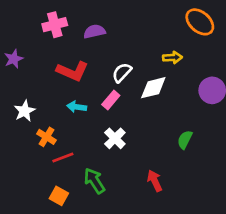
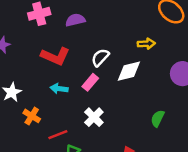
red line: (63, 157) -> (58, 135), moved

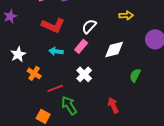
white diamond: (129, 71) -> (114, 49), moved

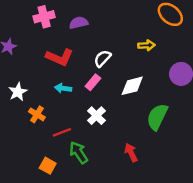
green semicircle: (135, 75) -> (157, 117), size x1.6

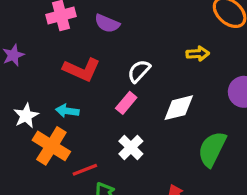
purple semicircle: (79, 23) -> (107, 23), turned -144
cyan arrow: (63, 88) -> (67, 111), moved
orange cross: (37, 114) -> (51, 146), size x1.6

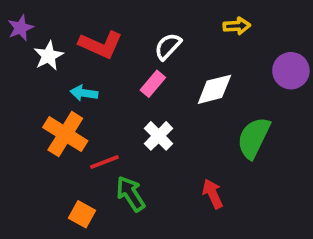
white star: (26, 116) -> (48, 56), moved

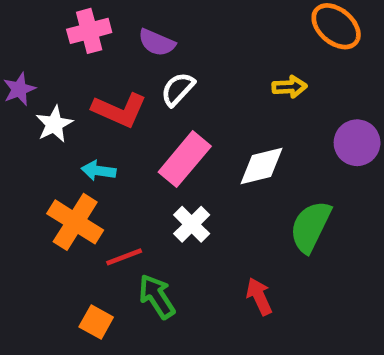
white semicircle: (168, 46) -> (178, 89), moved
pink rectangle: (153, 84) -> (185, 159), size x1.6

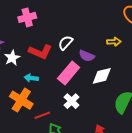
purple semicircle: (157, 43) -> (87, 56), moved

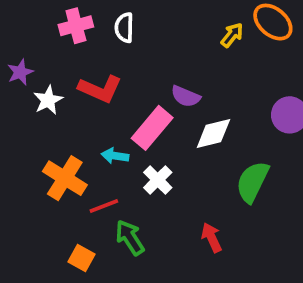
yellow arrow: (114, 42) -> (232, 35), moved, turned -48
white semicircle: (66, 43) -> (124, 28), moved, turned -42
cyan arrow: (31, 78) -> (115, 156), moved

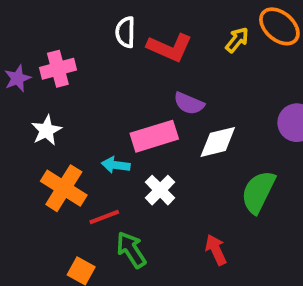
pink cross: (76, 26) -> (58, 69), moved
red L-shape: (100, 89) -> (170, 48), moved
white star: (48, 100) -> (46, 130), moved
pink rectangle: (152, 128) -> (154, 136), turned 33

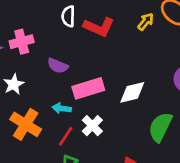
purple semicircle: (189, 103) -> (58, 66), moved
red line: (104, 217) -> (66, 136), moved, turned -35

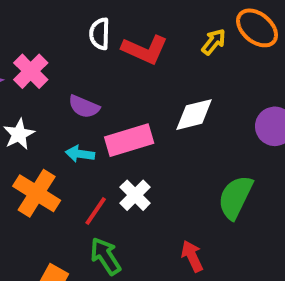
pink cross: (22, 42) -> (31, 71), turned -30
white diamond: (132, 92) -> (194, 115), moved
cyan arrow: (62, 108) -> (80, 154), moved

